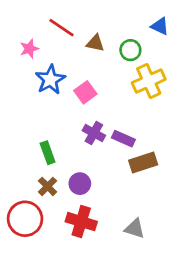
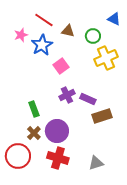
blue star: (50, 80) -> (42, 45), moved
purple cross: (94, 133) -> (67, 95), turned 35
purple circle: (80, 184) -> (57, 131), size x1.5
gray triangle: (135, 229) -> (96, 163), turned -35

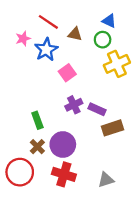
blue triangle: (114, 19) -> (109, 21), moved

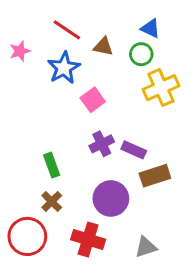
pink star: (23, 39) -> (20, 51), moved
purple circle: (63, 145) -> (111, 198), moved

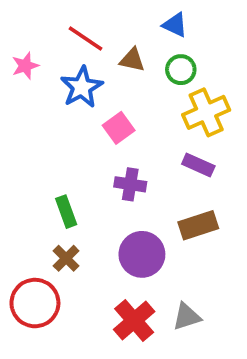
blue triangle: (150, 28) -> (175, 25), moved
purple cross: (102, 144) -> (130, 184), turned 35
purple rectangle: (134, 150) -> (198, 165), moved
red cross: (88, 239) -> (134, 321), moved, turned 32

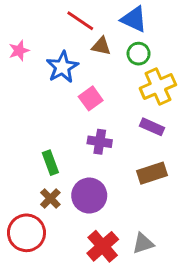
blue triangle: (175, 25) -> (134, 19), size x1.4
red line: (86, 38) -> (80, 21), moved
purple circle: (142, 254) -> (89, 196), moved

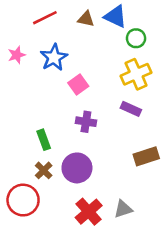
red line: (80, 21) -> (45, 18), moved, turned -60
brown triangle: (101, 46) -> (86, 19), moved
pink star: (19, 51) -> (17, 55), moved
green circle: (139, 54) -> (136, 38), moved
brown rectangle: (152, 173) -> (146, 156), moved

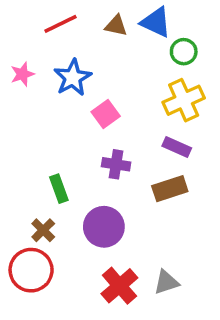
brown rectangle: (146, 156) -> (170, 189), moved
brown cross: (44, 170) -> (43, 230), moved

